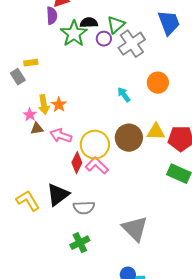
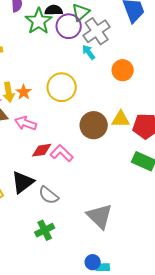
purple circle: (104, 39) -> (69, 26), size x1.6
cyan arrow: (124, 95) -> (89, 52), moved
yellow circle: (95, 145) -> (62, 87), moved
red diamond: (77, 163) -> (42, 150), turned 55
gray semicircle: (84, 208) -> (49, 195), turned 40

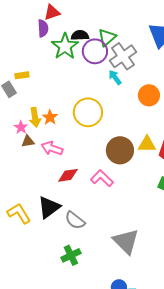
pink L-shape: (62, 153) -> (102, 178), moved

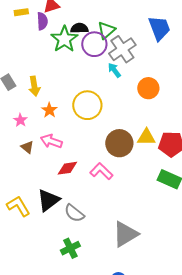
yellow rectangle: (22, 75) -> (21, 12), moved
yellow arrow: (35, 117) -> (34, 86), moved
brown triangle: (28, 141) -> (27, 147), moved, turned 48
gray triangle: (126, 241) -> (125, 234), turned 44

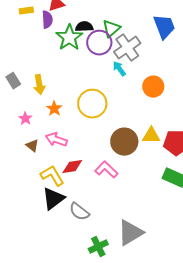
yellow L-shape: (18, 206) -> (52, 176), moved
green cross: (70, 248) -> (98, 247), moved

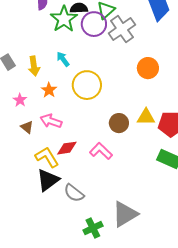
cyan arrow: (119, 69) -> (63, 59), moved
brown circle: (124, 142) -> (119, 123), size x0.7

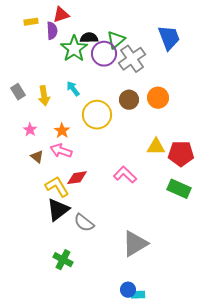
orange star: (49, 90) -> (62, 131), moved
brown circle: (119, 123) -> (129, 100), moved
pink L-shape: (101, 151) -> (125, 175), moved
green cross: (93, 228) -> (63, 260), moved, turned -36

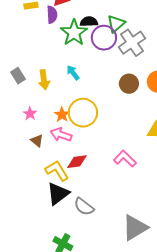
yellow circle: (97, 115) -> (83, 113), moved

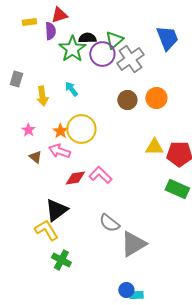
gray rectangle: (18, 76) -> (16, 79), moved, turned 49
pink L-shape: (125, 159) -> (100, 175), moved
yellow L-shape: (57, 171) -> (46, 230), moved
gray semicircle: (84, 207) -> (109, 223), moved

